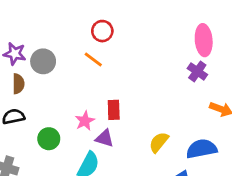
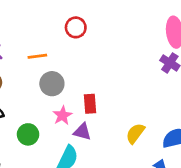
orange line: (93, 59) -> (37, 56), moved, turned -42
gray circle: (43, 61) -> (52, 84), moved

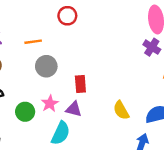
pink star: (62, 115) -> (50, 104), moved
yellow semicircle: (135, 133) -> (121, 110), turned -66

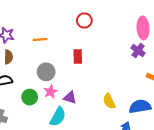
red circle: (67, 16) -> (84, 20), moved
gray circle: (46, 66) -> (46, 72), moved
red rectangle: (80, 84) -> (78, 56), moved

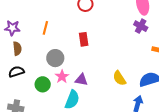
orange line: (40, 40) -> (45, 28), turned -64

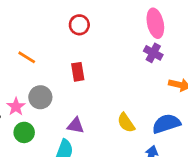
orange line: (45, 28) -> (27, 57), turned -72
pink star: (62, 77) -> (16, 107), moved

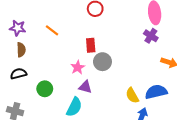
gray circle: (40, 97) -> (102, 62), moved
pink star: (16, 107) -> (78, 67), moved
yellow semicircle: (126, 123) -> (132, 95), moved

